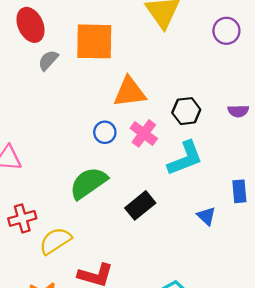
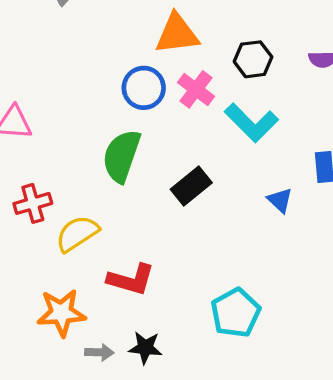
blue circle: (105, 132) -> (144, 88), size x1.4
cyan L-shape: (185, 158) -> (251, 123), turned 66
green semicircle: (88, 183) -> (122, 156), turned -36

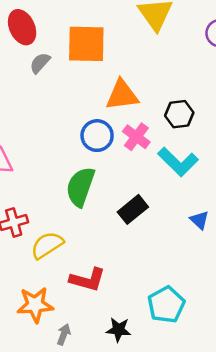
black star: (145, 348) -> (119, 330), moved
gray arrow: (99, 352) -> (64, 334), turned -72

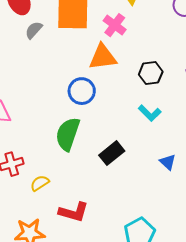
pink cross: (136, 137) -> (115, 25), moved
cyan L-shape: (178, 162) -> (150, 113), size x0.7
yellow semicircle: (47, 245) -> (40, 183), size x0.7

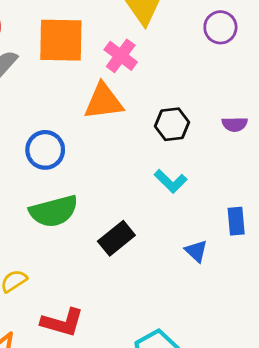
blue circle: (82, 91) -> (45, 150), moved
green semicircle: (68, 134) -> (54, 211), turned -124

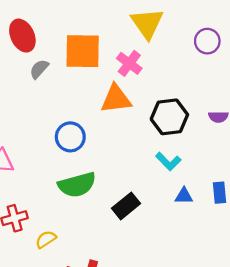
black hexagon: (172, 124) -> (169, 117), size x1.4
blue triangle: (196, 251) -> (184, 196), moved, turned -42

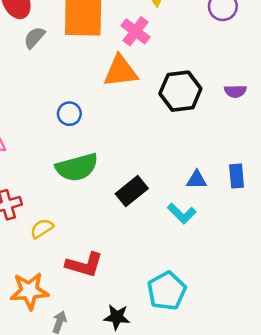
blue circle: (70, 137) -> (69, 114), size x0.7
cyan L-shape: (168, 161) -> (182, 213), moved

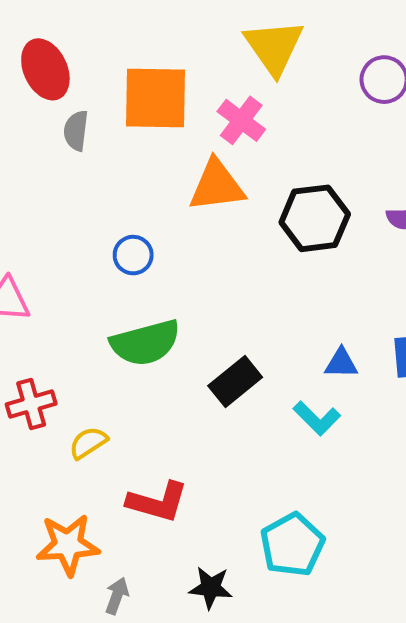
gray semicircle: (34, 38) -> (76, 131), turned -35

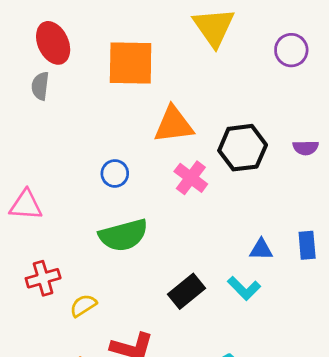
pink cross: (241, 120) -> (191, 178), moved
gray semicircle: (76, 131) -> (40, 86), moved
black rectangle: (235, 382) -> (187, 291), moved

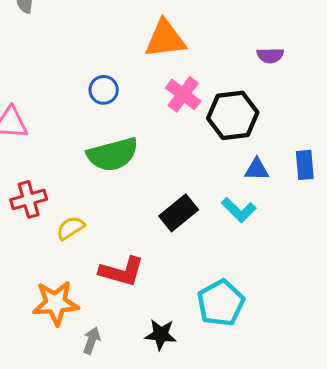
black hexagon: (243, 148) -> (233, 115), moved
purple semicircle: (306, 148) -> (270, 55), moved

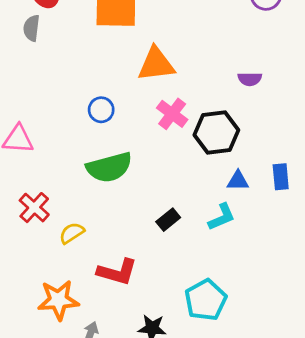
red cross: (29, 199) -> (34, 208), turned -32
cyan L-shape: (239, 210) -> (222, 217), turned -68
black rectangle: (179, 213) -> (168, 220), size x0.7

